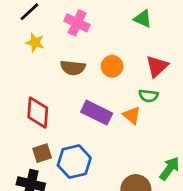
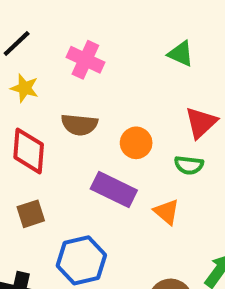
orange circle: (112, 66) -> (136, 143), moved
red diamond: (38, 113) -> (29, 151), moved
orange triangle: (132, 115) -> (167, 212), moved
brown square: (42, 153) -> (31, 214), moved

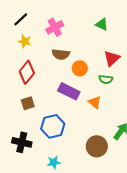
pink cross: (85, 60) -> (55, 27), turned 36
brown semicircle: (79, 125) -> (61, 54), moved
red diamond: (29, 151) -> (27, 72), turned 35

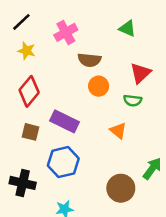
brown semicircle: (61, 54) -> (89, 60), moved
purple rectangle: (69, 91) -> (65, 121), moved
brown square: (28, 103) -> (30, 132), turned 32

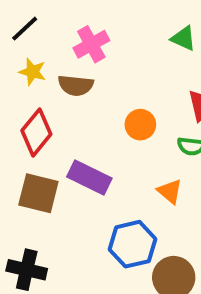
brown semicircle: (89, 60) -> (76, 85), moved
brown square: (30, 132) -> (38, 193), size x1.5
blue hexagon: (63, 162) -> (133, 244), moved

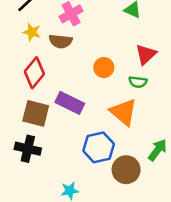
orange triangle: (170, 191) -> (123, 112), size x1.6
black cross: (27, 270) -> (28, 149), moved

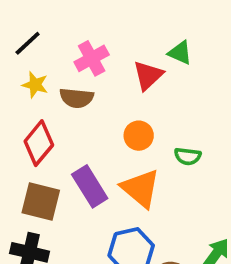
red triangle: (146, 54) -> (148, 75), moved
purple rectangle: (70, 103) -> (90, 186), turned 32
orange triangle: (123, 112) -> (141, 188), moved

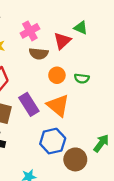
brown semicircle: (77, 98) -> (39, 54), moved
green semicircle: (188, 156) -> (82, 78), moved

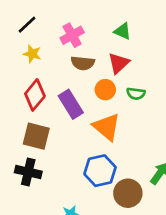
green triangle: (81, 28) -> (123, 31), moved
red triangle: (62, 41) -> (119, 63), moved
purple rectangle: (29, 104) -> (71, 104), moved

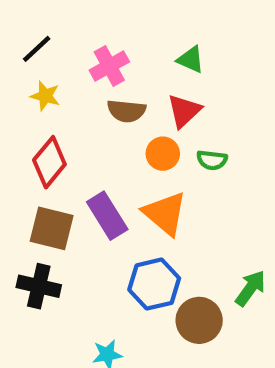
purple rectangle: (71, 104) -> (107, 216), moved

